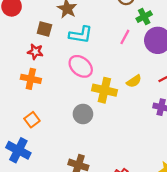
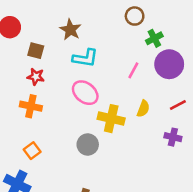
brown square: (44, 29) -> (36, 51), moved
pink line: (125, 37) -> (133, 70), moved
yellow semicircle: (134, 81) -> (143, 109), turned -35

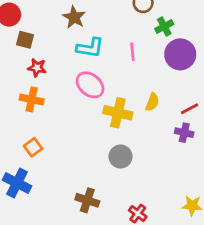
brown square: (36, 51) -> (25, 40), moved
pink line: (133, 70) -> (132, 52), moved, turned -35
red line: (178, 105) -> (189, 109), moved
gray circle: (88, 145) -> (121, 157), moved

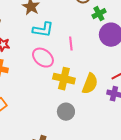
pink line: (132, 52) -> (71, 44), moved
yellow semicircle: (152, 102) -> (90, 84), moved, size x1.5

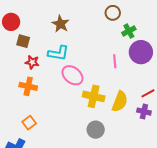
cyan L-shape: (43, 30) -> (58, 53), moved
pink line: (71, 44) -> (115, 61), moved

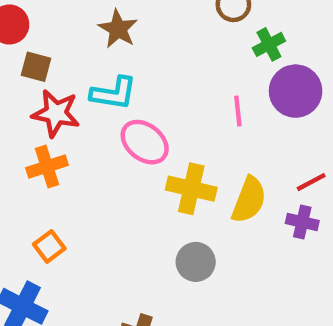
red star: (32, 62) -> (56, 113), size x1.5
orange cross: (28, 86) -> (47, 167), turned -30

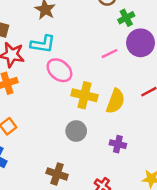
pink line: (238, 111) -> (110, 54), turned 70
purple cross: (302, 222) -> (118, 144), moved
gray circle: (196, 262) -> (76, 131), moved

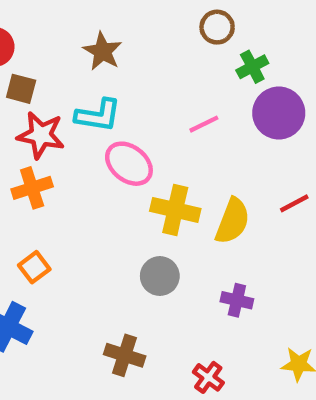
pink line: (110, 54) -> (204, 124), moved

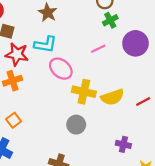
green cross: (252, 67) -> (110, 20), moved
red line: (294, 203) -> (143, 102), moved
yellow semicircle: (233, 221) -> (112, 97), turned 50
purple cross: (237, 300) -> (123, 144), moved

